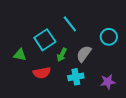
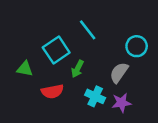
gray semicircle: (84, 54) -> (119, 73), moved
cyan cross: (76, 77) -> (95, 96), turned 35
purple star: (108, 82) -> (121, 103), moved

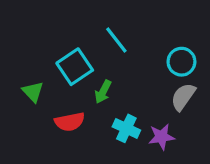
green triangle: (25, 69) -> (33, 92), turned 36
gray semicircle: (119, 73) -> (183, 97), moved

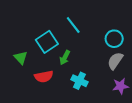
purple star: (161, 137) -> (120, 86), moved

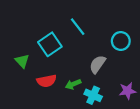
green arrow: (65, 58) -> (73, 84), moved, turned 40
gray semicircle: (115, 61) -> (98, 64), moved
cyan cross: (79, 81) -> (93, 95), moved

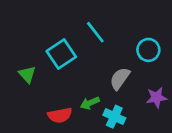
red semicircle: (47, 81) -> (60, 115), moved
purple star: (127, 91) -> (157, 98), moved

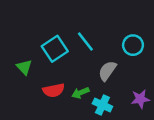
cyan line: (95, 32) -> (85, 41), moved
purple star: (157, 98) -> (140, 99), moved
red semicircle: (60, 115) -> (54, 90), moved

